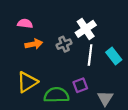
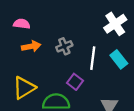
white cross: (86, 29) -> (115, 24), moved
purple square: (80, 85) -> (75, 82), moved, turned -32

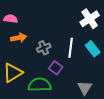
gray cross: (64, 46) -> (44, 48), moved

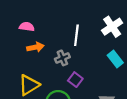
white line: (71, 48) -> (76, 35), moved

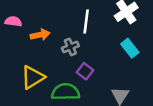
pink semicircle: (27, 27) -> (13, 21), moved

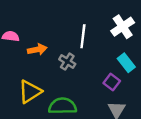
gray cross: (70, 47) -> (67, 62), turned -35
purple square: (85, 71) -> (112, 82), moved

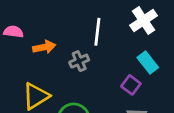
gray cross: (67, 62) -> (79, 61), turned 35

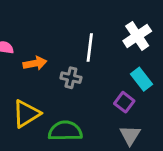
gray cross: (79, 61) -> (71, 78), turned 36

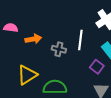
white line: (90, 47) -> (80, 40), moved

